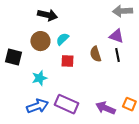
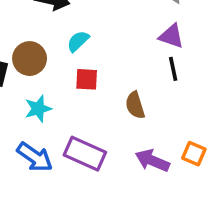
brown circle: (40, 41) -> (30, 59), moved
brown semicircle: (95, 54) -> (135, 105), moved
blue arrow: (37, 106) -> (35, 157), turned 55

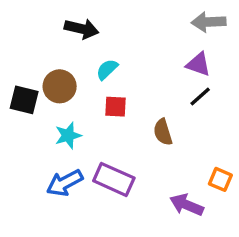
black line: (173, 69) -> (200, 97), turned 60
blue arrow: (35, 157) -> (65, 183), turned 117
purple arrow: (152, 161) -> (187, 205), moved

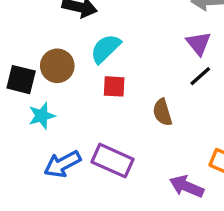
purple triangle: (198, 64) -> (199, 43), turned 32
cyan semicircle: (107, 69) -> (106, 49), size x1.4
cyan star: (68, 135) -> (42, 116), moved

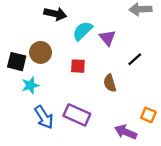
purple triangle: (199, 43) -> (108, 38), moved
cyan semicircle: (106, 49) -> (83, 31), moved
blue arrow: (62, 164) -> (44, 117), turned -95

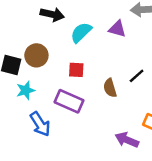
purple triangle: (108, 38) -> (117, 29), moved, turned -36
black line: (135, 59) -> (137, 76), moved
purple rectangle: (77, 115) -> (69, 101), moved

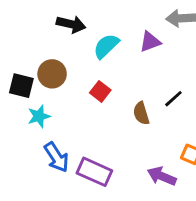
purple triangle: (117, 29) -> (150, 42), turned -36
red square: (76, 70) -> (100, 91), turned 35
purple rectangle: (69, 101) -> (94, 172), moved

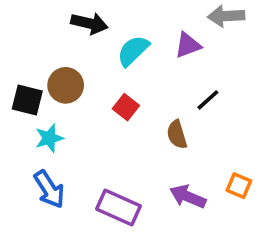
black line: (173, 99) -> (208, 100), moved
blue arrow: (56, 157) -> (49, 189), moved
purple arrow: (162, 176) -> (188, 197), moved

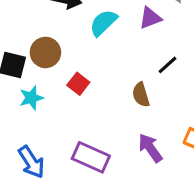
red square: (126, 107) -> (78, 84), moved
blue arrow: (49, 189) -> (31, 162), moved
purple arrow: (188, 197) -> (150, 148), turned 32

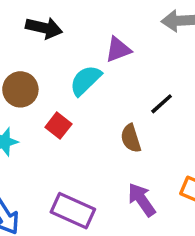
purple triangle: (150, 18) -> (118, 50), moved
cyan semicircle: (103, 23) -> (86, 80), moved

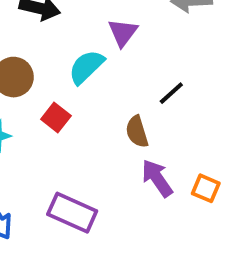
purple triangle: (118, 50) -> (123, 32), turned -32
purple arrow: (142, 200) -> (157, 178), moved

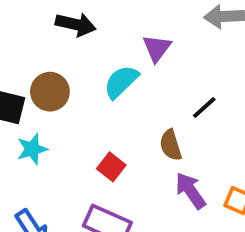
red square: (56, 118) -> (111, 167), moved

